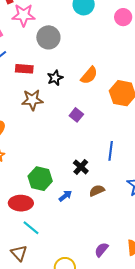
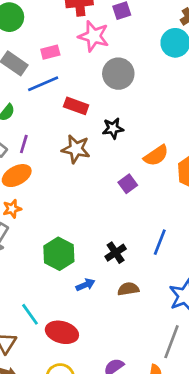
orange semicircle: (89, 75) -> (156, 156), moved
red ellipse: (21, 203) -> (62, 332), moved

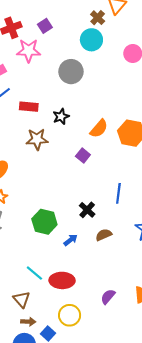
gray circle: (118, 74) -> (71, 72), moved

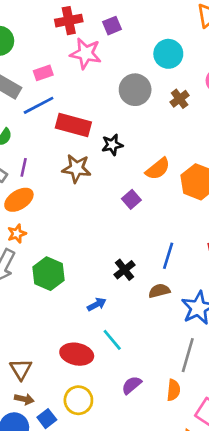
brown cross: (98, 18) -> (180, 99), moved
red rectangle: (29, 107) -> (73, 125), size x1.4
green hexagon: (44, 222) -> (49, 274), moved
brown semicircle: (104, 235) -> (159, 291), moved
cyan line: (34, 273) -> (112, 340), moved

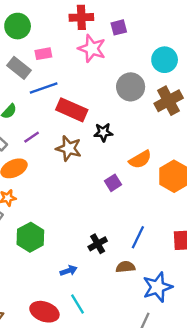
pink rectangle: (43, 73) -> (43, 54), moved
brown cross: (180, 99) -> (169, 101), size x1.6
purple line: (24, 167) -> (32, 137), moved, turned 35

